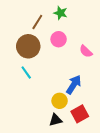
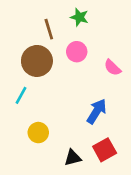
brown line: (37, 22) -> (49, 29), turned -49
cyan line: (26, 73) -> (21, 95), moved, turned 64
yellow circle: (60, 101) -> (38, 133), moved

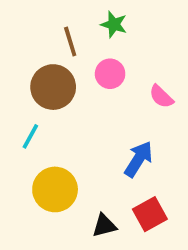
yellow circle: (38, 133) -> (55, 189), size x1.5

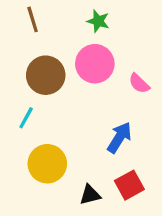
brown line: (70, 41) -> (33, 19), moved
pink circle: (110, 74) -> (95, 64), size x1.5

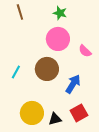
brown circle: (46, 75) -> (47, 69), moved
yellow circle: (47, 164) -> (32, 113), moved

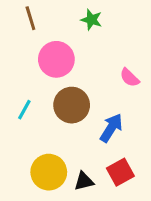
pink circle: (58, 39) -> (56, 59), moved

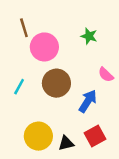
brown line: (30, 18) -> (24, 28), moved
green star: (91, 20) -> (89, 36), moved
pink semicircle: (130, 78) -> (106, 75), moved

